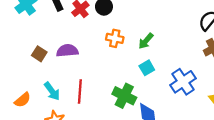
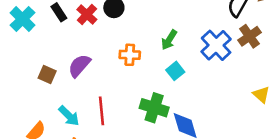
orange cross: (115, 38) -> (130, 55), moved
purple semicircle: (67, 51) -> (79, 66), turned -35
blue cross: (183, 82) -> (216, 45), moved

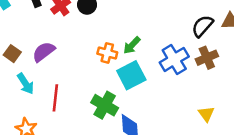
orange cross: (130, 55) -> (107, 53), moved
cyan square: (175, 71) -> (131, 75), size x1.6
cyan arrow: (69, 116) -> (25, 84), moved

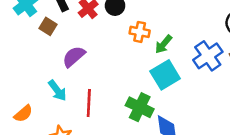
orange cross: (107, 53) -> (140, 32), moved
brown square: (12, 54) -> (48, 26), moved

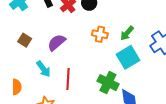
brown square: (48, 26) -> (25, 40), moved
orange cross: (140, 32) -> (100, 34), moved
orange semicircle: (23, 114) -> (17, 87), turned -49

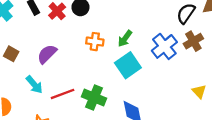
red line: (68, 79) -> (63, 94), turned 70
green cross: (108, 83) -> (94, 98), moved

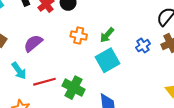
blue cross: (164, 46) -> (143, 46), size x0.6

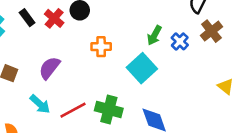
green arrow: (107, 35) -> (154, 35), moved

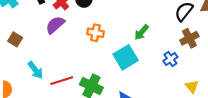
blue cross: (180, 41) -> (170, 59), moved
purple semicircle: (49, 68) -> (55, 25), moved

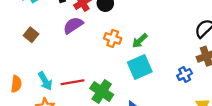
green arrow: (141, 32) -> (140, 41), moved
cyan arrow: (35, 70) -> (45, 81), moved

